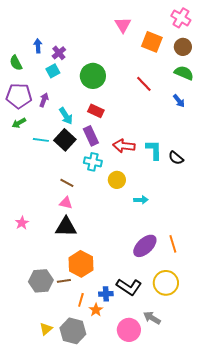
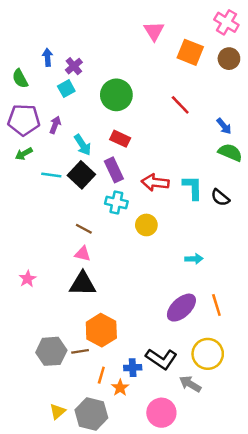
green semicircle: (184, 73) -> (230, 152), moved
cyan arrow: (141, 200) -> (194, 259), moved
gray arrow: (152, 318) -> (190, 384), moved

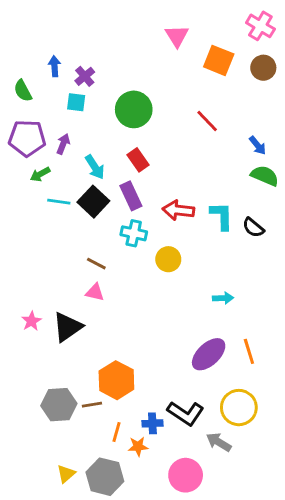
cyan square: (66, 89) -> (76, 102), turned 36
red rectangle: (120, 139) -> (138, 160), turned 30
green arrow: (24, 154) -> (40, 174), moved
black triangle: (83, 284) -> (67, 327), moved, turned -36
orange star: (120, 388) -> (138, 446), turned 30

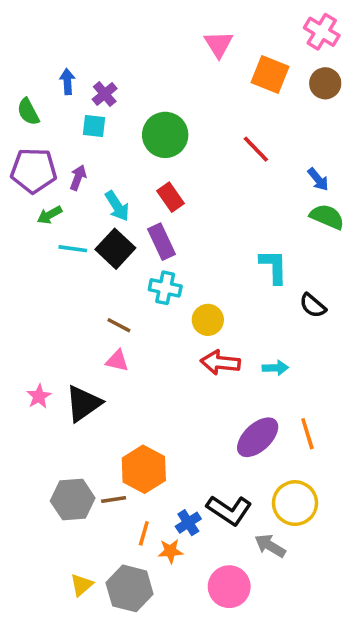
red arrow: (178, 210) -> (220, 363), moved
black semicircle: (253, 228) -> (313, 306), moved
blue cross: (152, 423) -> (188, 523), turned -30

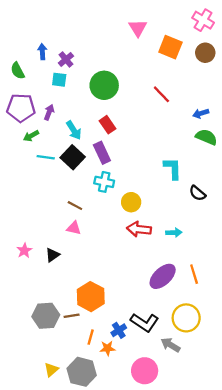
blue arrow: (318, 179) -> (201, 113), turned 112
black triangle: (83, 403) -> (52, 255), size x0.6

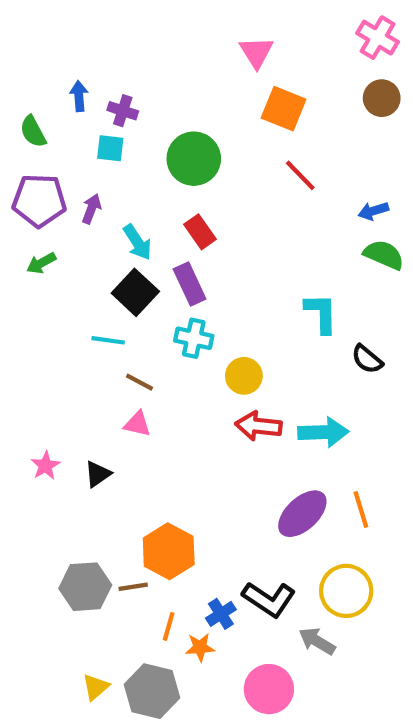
orange square: (170, 47) -> (284, 109), moved
purple cross: (66, 59) -> (123, 111), turned -32
green arrow: (31, 136) -> (41, 263), moved
cyan line: (46, 157) -> (108, 340), moved
cyan arrow: (174, 233) -> (323, 432), size x1.6

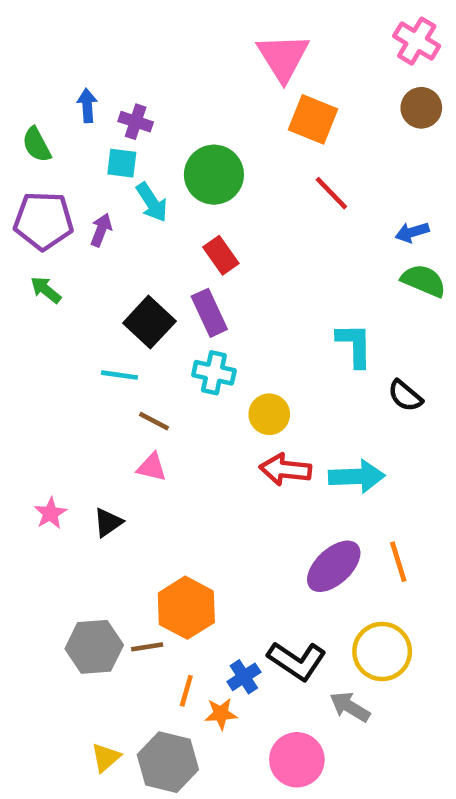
pink triangle: (256, 52) -> (283, 57), size x1.4
cyan arrow: (137, 242) -> (152, 202), moved
green arrow: (41, 263) -> (46, 290), turned 68

